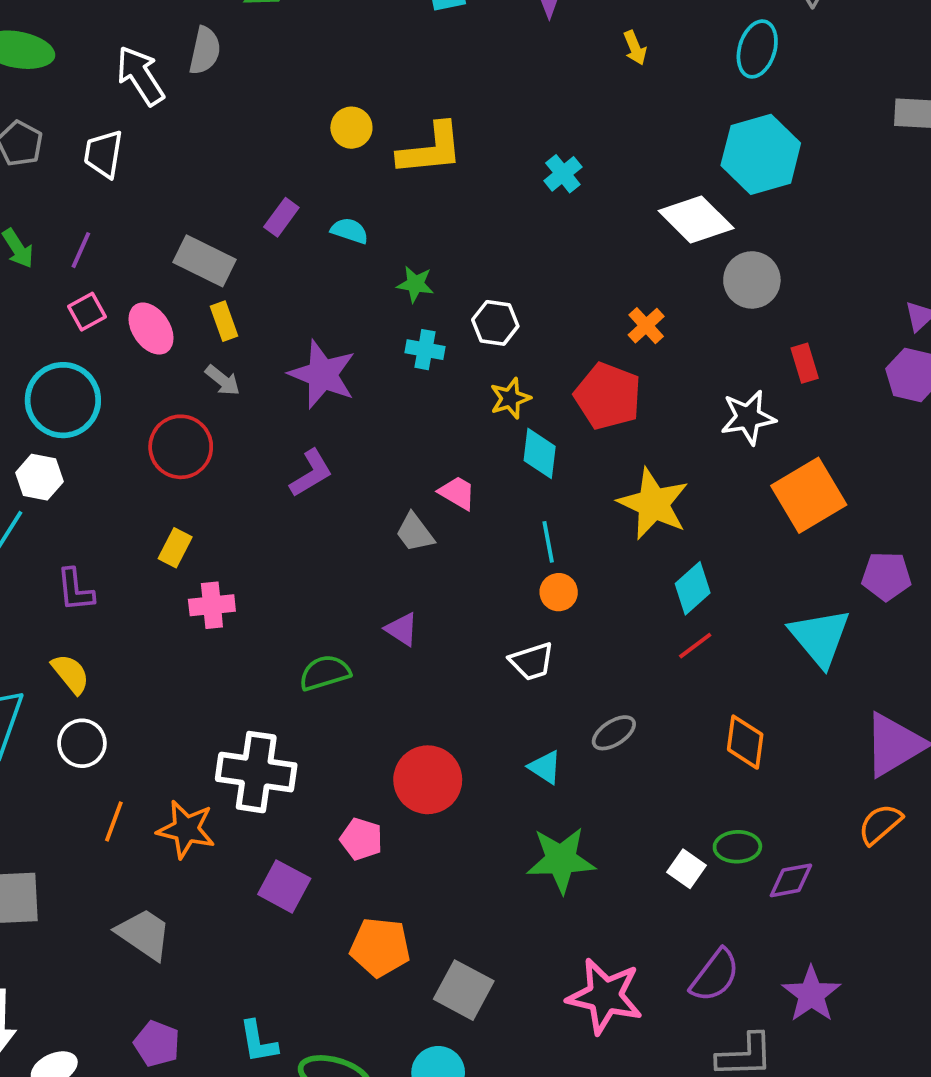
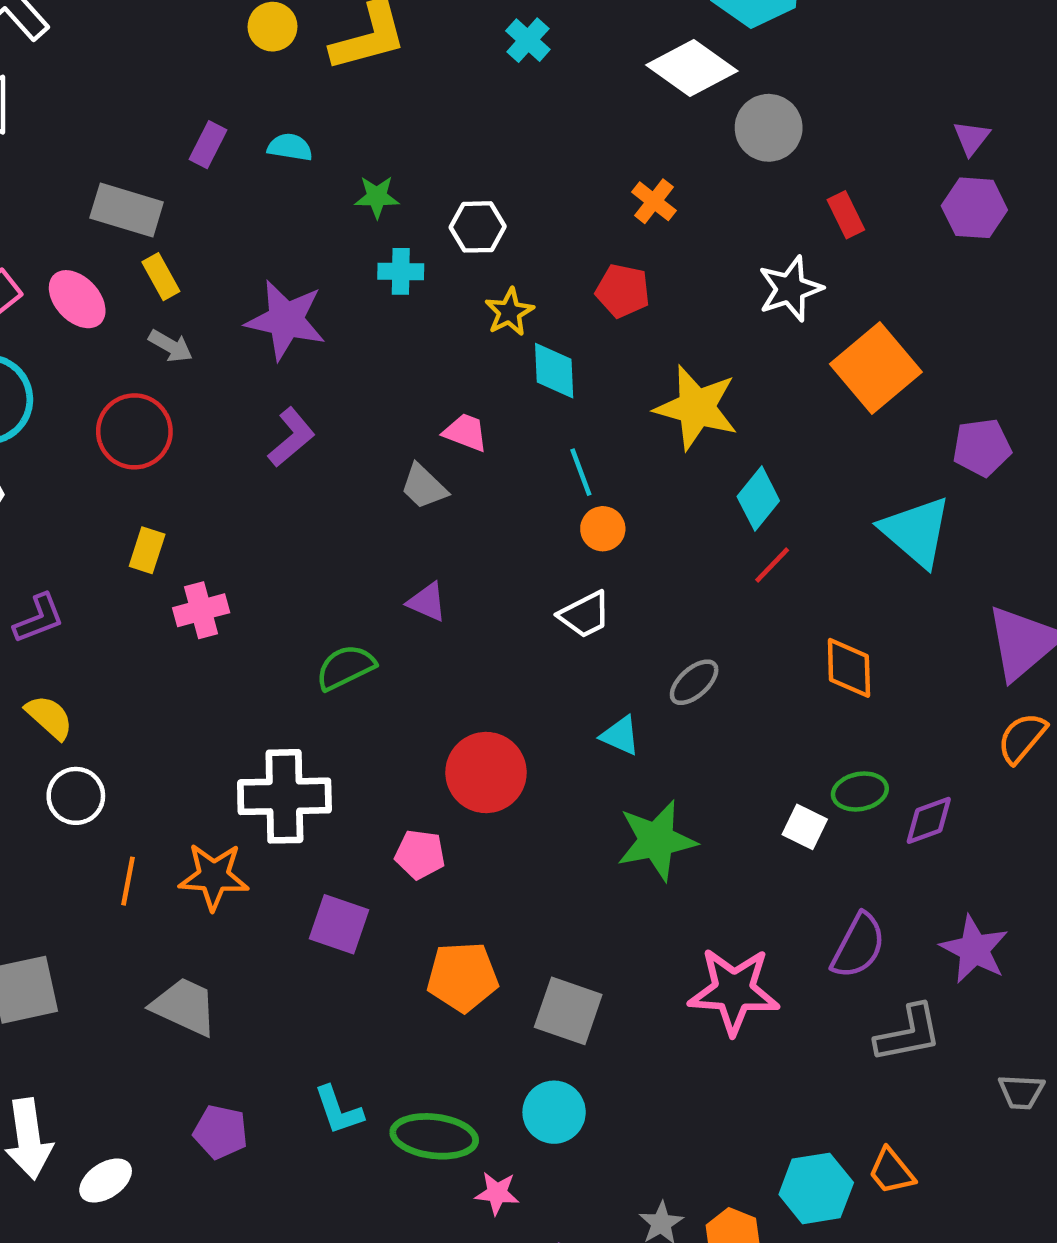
red pentagon: (608, 396) -> (623, 291), size x0.7
purple L-shape: (75, 590) -> (39, 618), turned -96

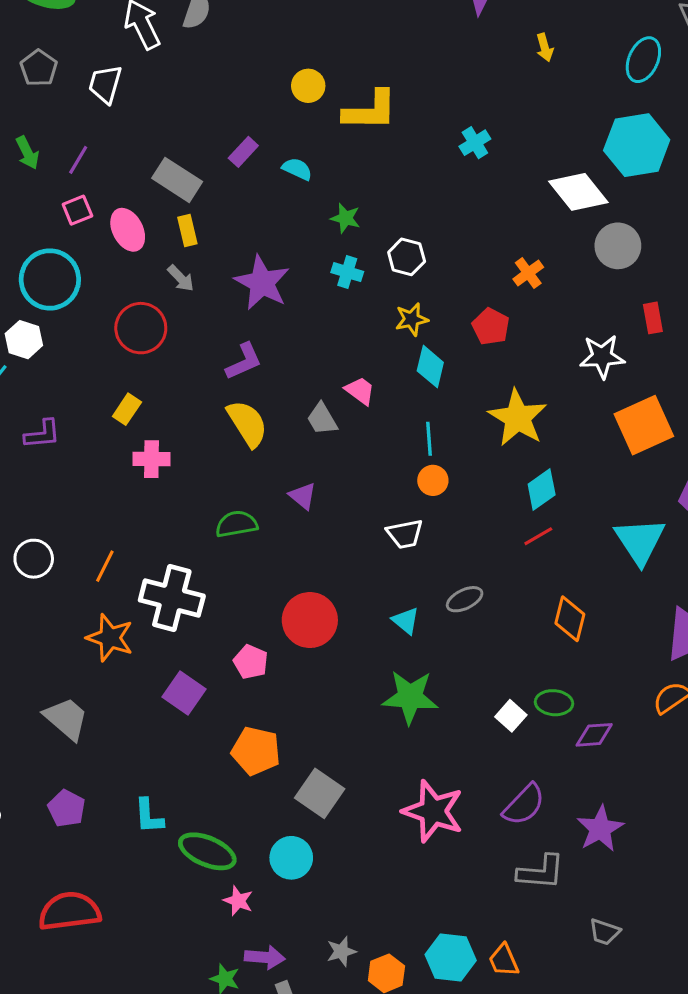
yellow semicircle: (49, 717) -> (247, 423), moved, size x1.4
orange line: (128, 881) -> (105, 566), moved

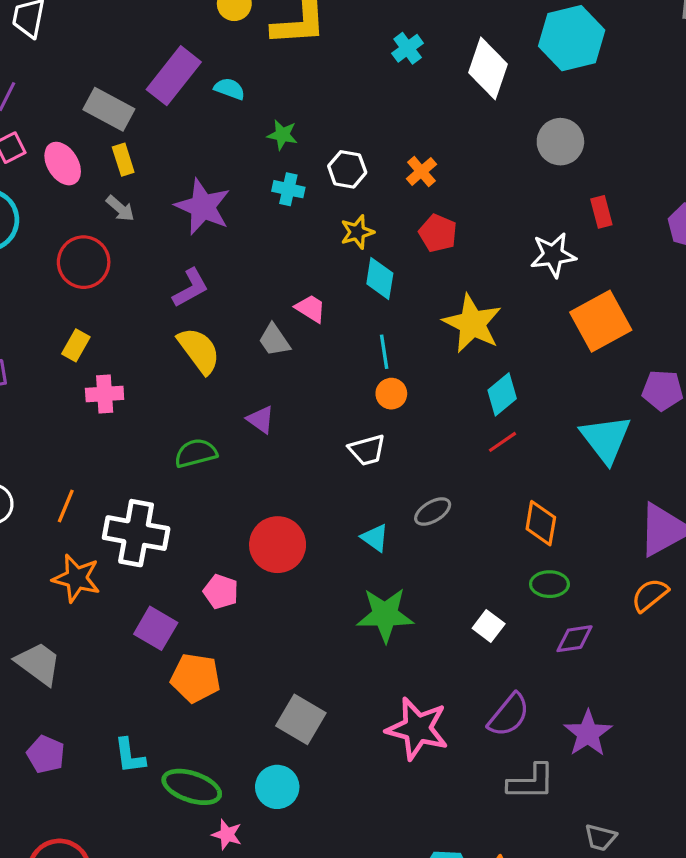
purple rectangle: (243, 152) -> (174, 76), size x1.8
white diamond: (578, 192) -> (488, 68), moved, turned 62
orange cross: (528, 273) -> (421, 172), moved
green ellipse: (554, 703) -> (549, 584), moved
orange pentagon: (256, 751) -> (195, 678), moved

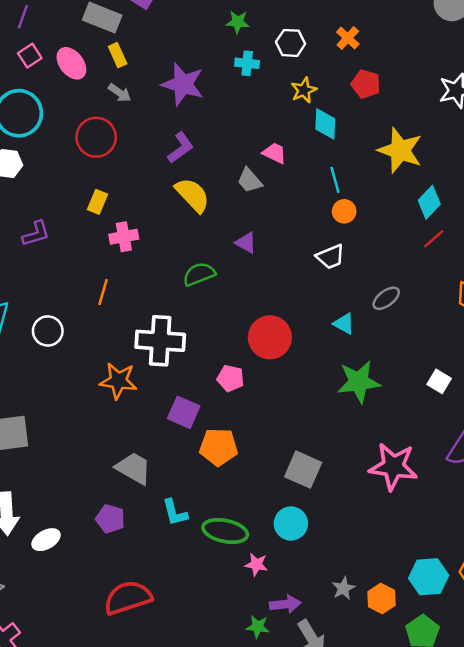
orange line: (66, 506) -> (103, 292), moved
gray trapezoid: (38, 663) -> (134, 468), moved

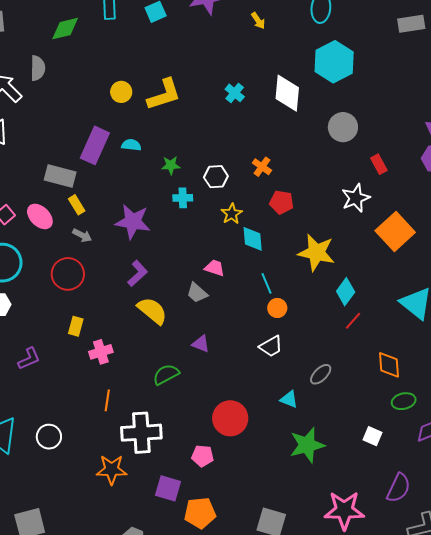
orange line: (103, 292) -> (107, 400), moved

